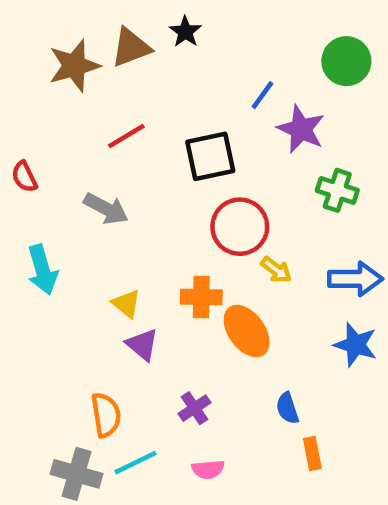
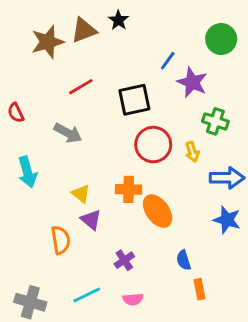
yellow arrow: (276, 270) -> (192, 152), moved, turned 36
orange semicircle: (106, 415) -> (61, 240), moved
gray cross: (77, 474) -> (30, 302), moved

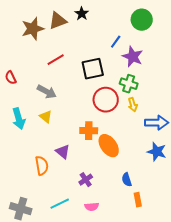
green circle: (221, 39) -> (142, 20), moved
green cross: (215, 121) -> (129, 84), moved
yellow triangle: (81, 194) -> (46, 117), moved

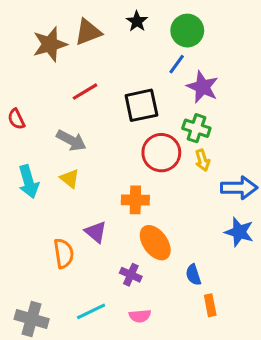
black star: (82, 14) -> (137, 21), moved
green circle: (142, 20) -> (187, 31), moved
orange ellipse: (109, 146) -> (155, 243), moved
purple cross: (86, 180) -> (131, 275), turned -32

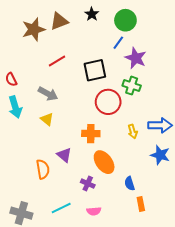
yellow arrow: (203, 160) -> (133, 131), moved
cyan arrow: (29, 182) -> (15, 107), moved

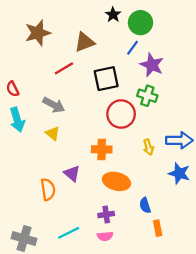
black star: (92, 14) -> (113, 15), moved
brown triangle: (59, 21) -> (85, 42), moved
orange ellipse: (104, 162) -> (116, 181), turned -40
purple cross: (88, 184) -> (106, 215), moved, turned -32

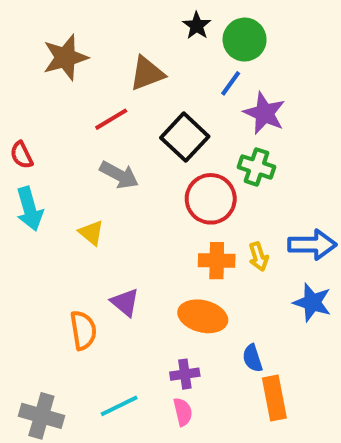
black square: (106, 79) -> (185, 137), turned -35
gray arrow: (54, 105) -> (119, 175), moved
orange cross: (102, 149) -> (217, 261), moved
orange rectangle: (158, 228) -> (274, 398), size x1.5
pink semicircle: (105, 236) -> (183, 412), turned -98

